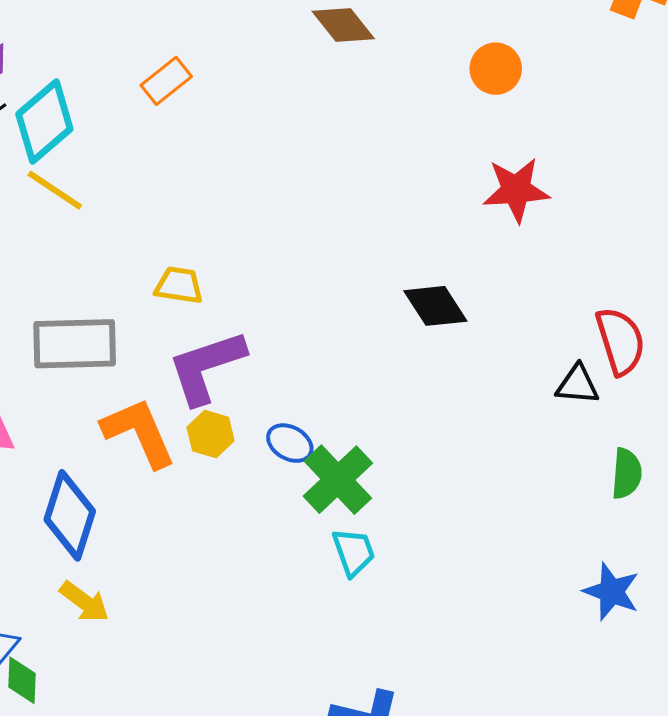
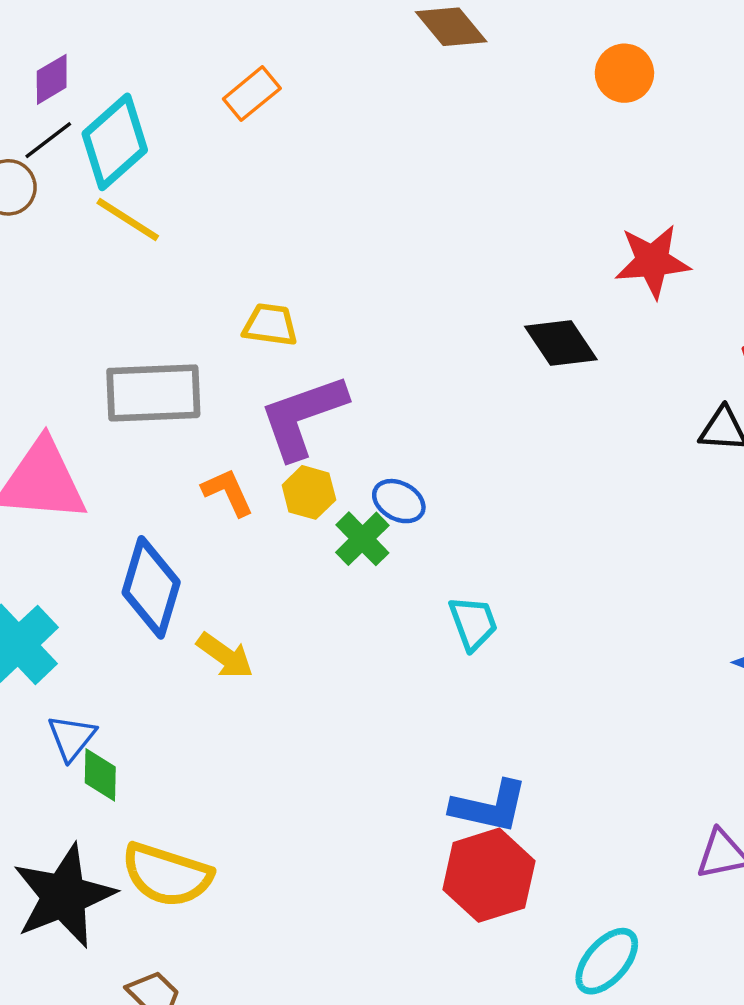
red star: (516, 190) -> (653, 261), moved
orange L-shape: (139, 433) -> (228, 492), size x0.6
green cross: (338, 480) -> (362, 539), moved, size x0.7
yellow arrow: (84, 602) -> (225, 656), moved

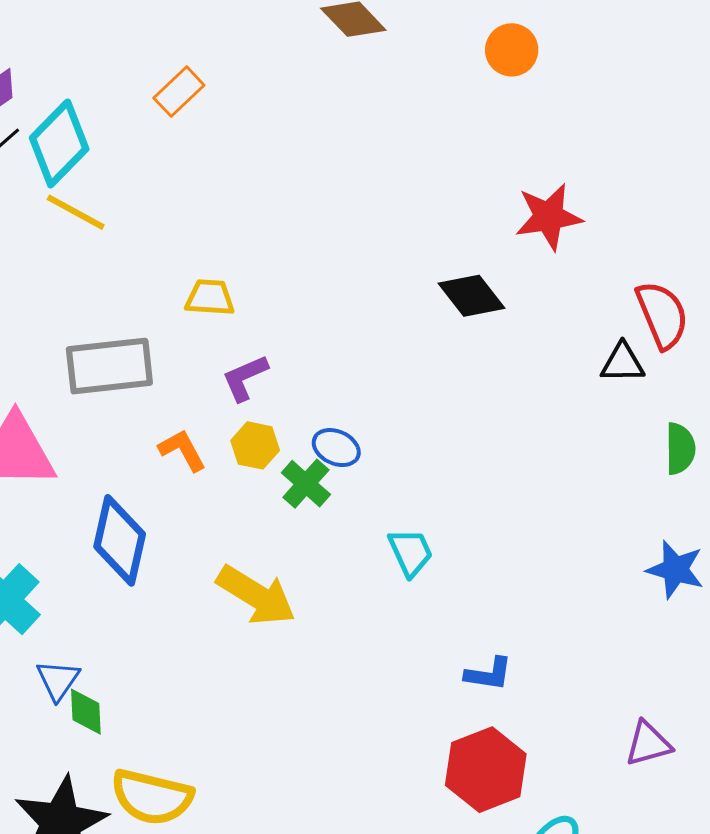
purple L-shape: (303, 417) -> (245, 378), size x0.6
yellow arrow: (225, 656) -> (256, 595), moved, size x1.5
blue L-shape: (489, 807) -> (489, 674), moved, size x0.7
red hexagon: (489, 875) -> (486, 770), moved

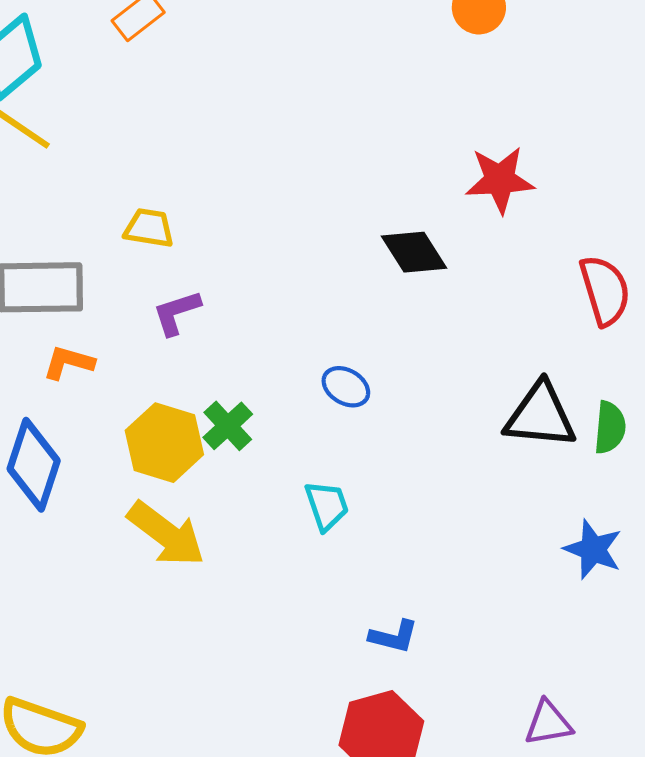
black triangle: (622, 363) -> (540, 415), moved, size x1.6
yellow hexagon: (255, 445) -> (164, 443), moved, size x1.6
blue ellipse: (336, 448) -> (346, 387), moved
orange L-shape: (182, 450) -> (68, 363), moved, turned -51

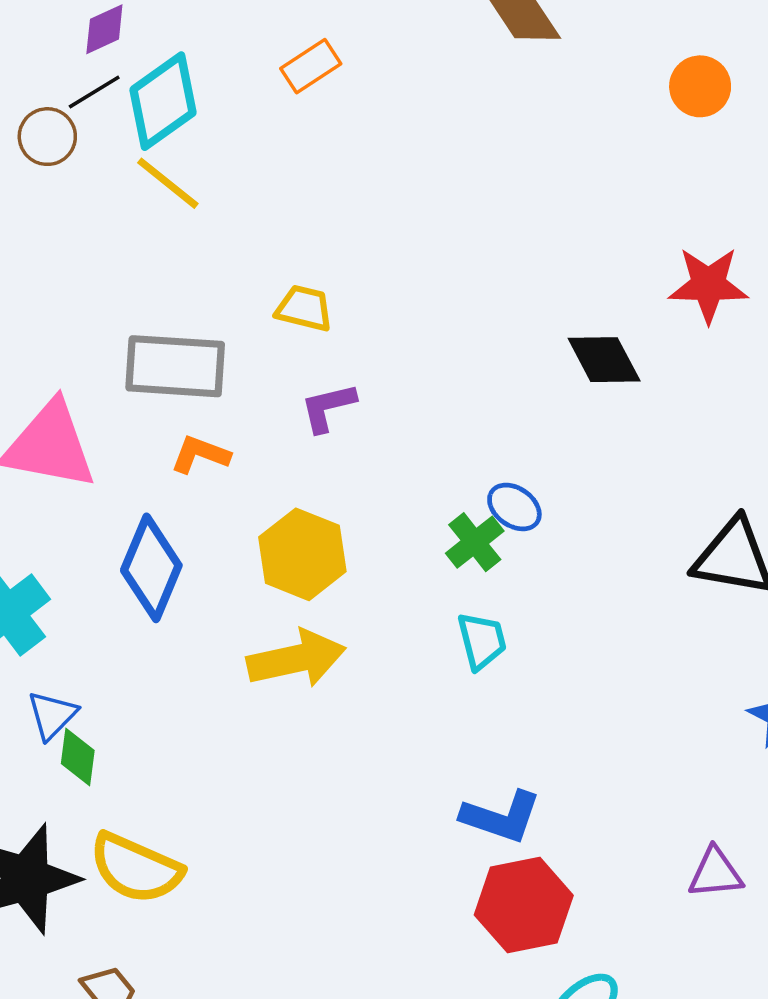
green cross: (228, 426) -> (475, 542), moved
yellow arrow: (166, 534) -> (296, 659), turned -54
blue L-shape: (394, 637) -> (501, 817), moved, size x1.4
purple triangle: (548, 723) -> (715, 873), moved

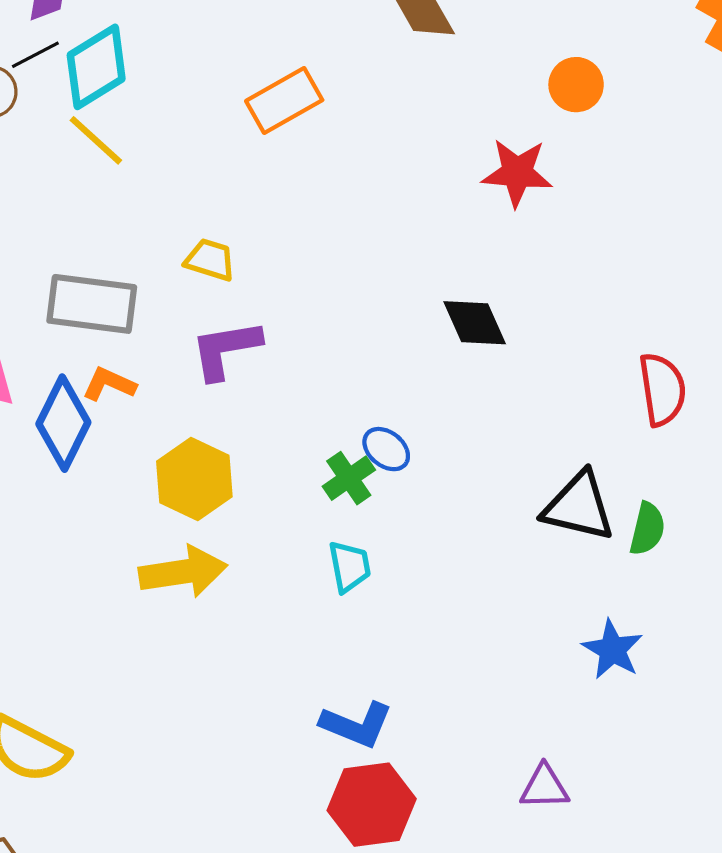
orange rectangle: (311, 66) -> (284, 100), moved, size x1.4
red star: (708, 285) -> (517, 173), moved
purple L-shape: (328, 407) -> (226, 349), size x1.4
blue diamond: (151, 568) -> (63, 423), moved

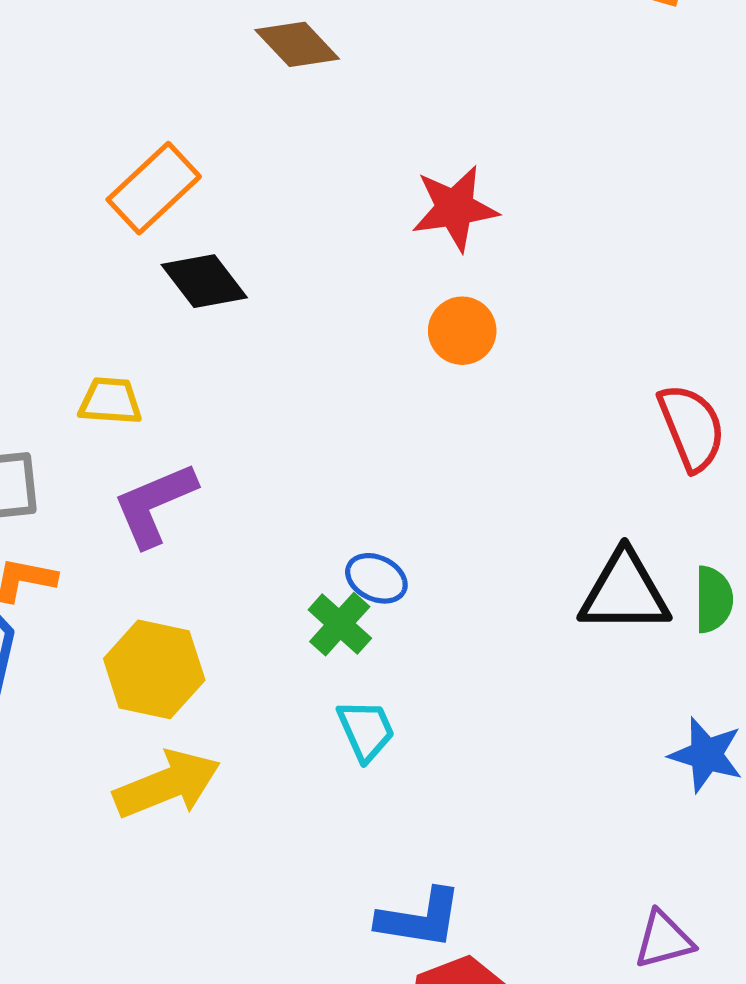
orange circle: (576, 85) -> (462, 331), moved
black diamond: (475, 323) -> (204, 281), moved

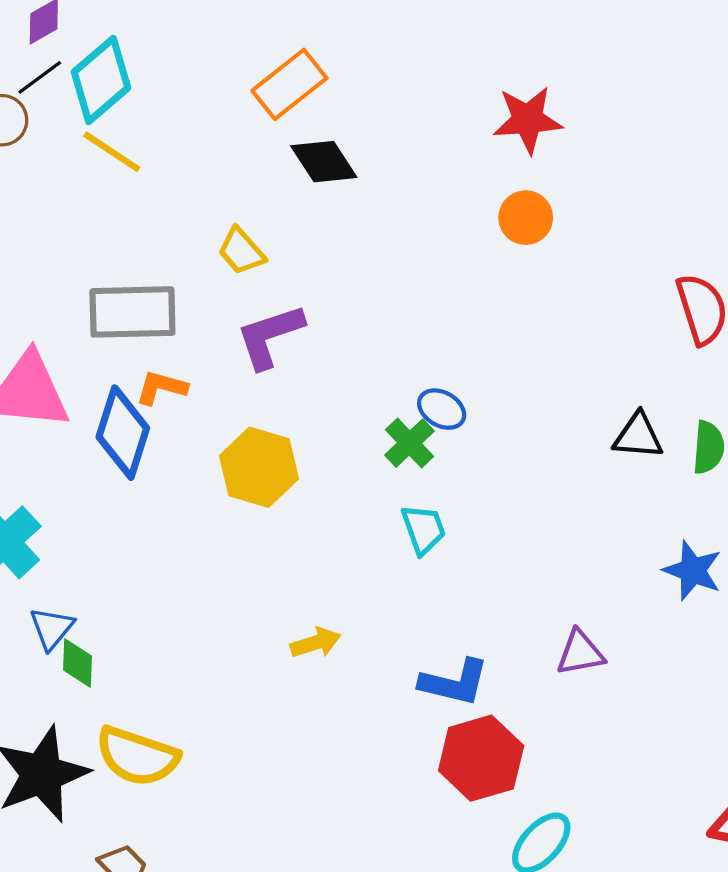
yellow trapezoid: (110, 401) -> (241, 251), turned -140
black triangle: (625, 592) -> (638, 436), size x0.7
yellow arrow: (167, 784) -> (316, 643), moved, size x0.6
purple triangle: (664, 940) -> (580, 653), moved

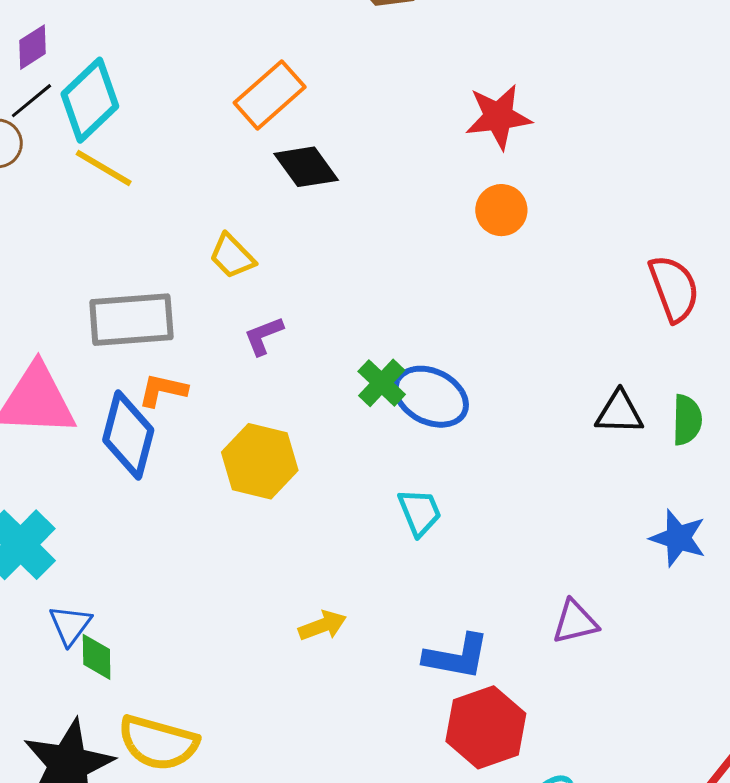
purple L-shape: (270, 336) -> (264, 336), size x0.6
blue ellipse: (442, 409) -> (431, 397), size x1.6
green cross: (410, 443) -> (382, 383), moved

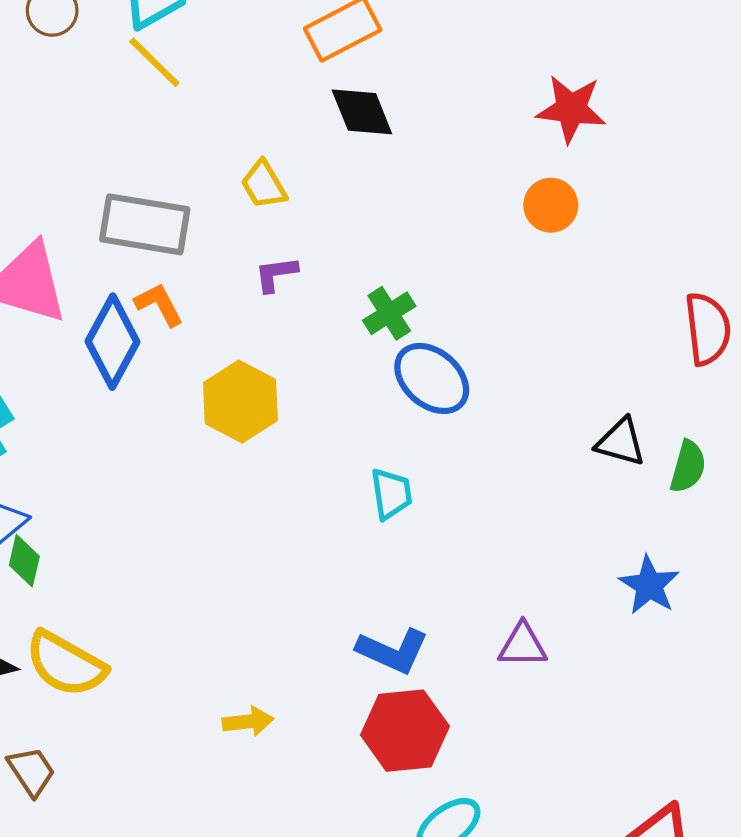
green cross: (382, 383) -> (389, 313), moved
orange L-shape: (163, 390) -> (159, 304), turned 36
yellow arrow: (322, 626) -> (248, 722), moved

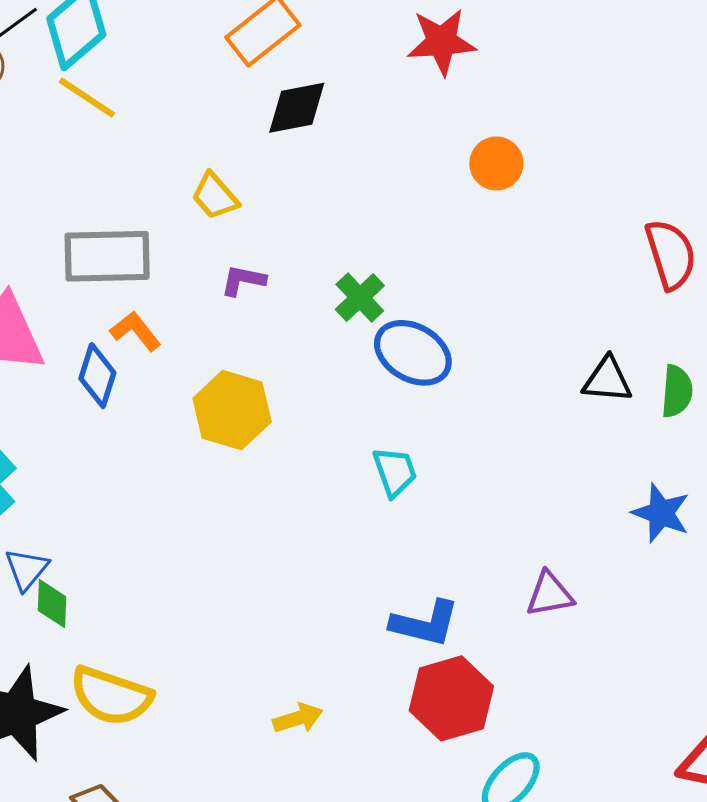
red star: (571, 109) -> (441, 42), moved
black diamond: (362, 112) -> (297, 108), turned -68
purple L-shape: (276, 274) -> (243, 280), turned 30
blue diamond: (112, 342) -> (97, 376), size x0.7

